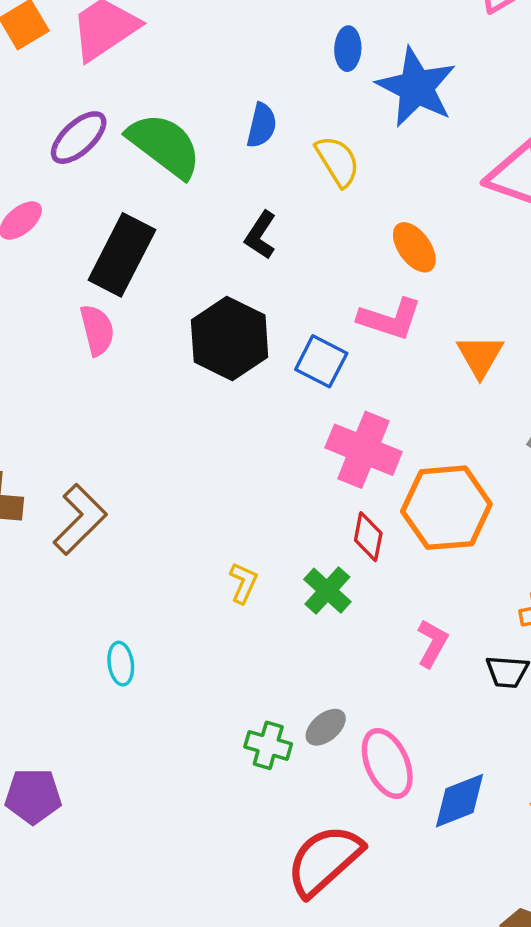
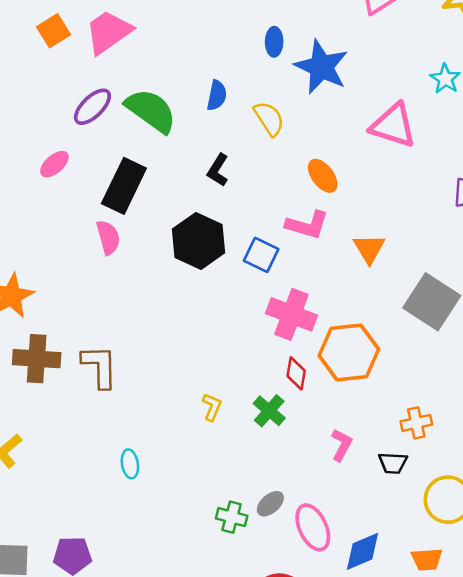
brown L-shape: (80, 519) -> (100, 366), turned -45

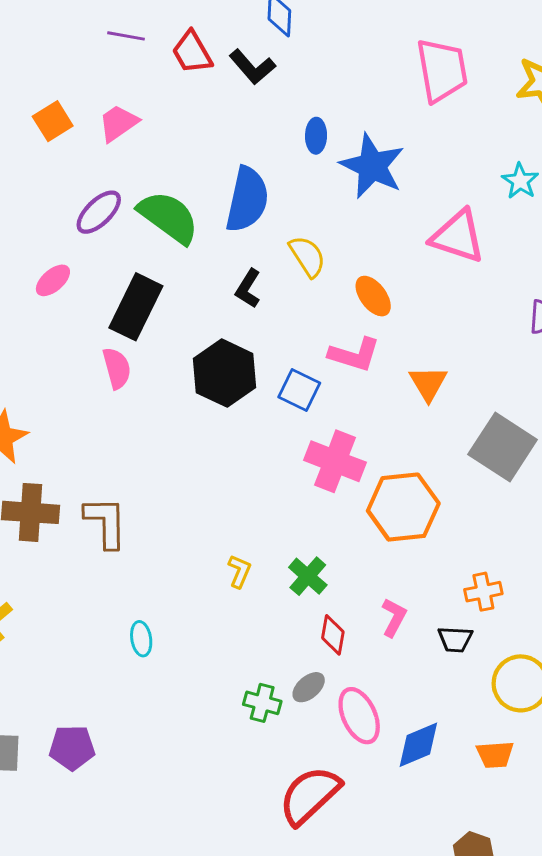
pink trapezoid: (108, 32) -> (118, 123), size x0.7
blue semicircle: (217, 95) -> (247, 199), size x1.8
yellow semicircle: (269, 118) -> (307, 256), moved
red diamond: (296, 373) -> (333, 635), moved

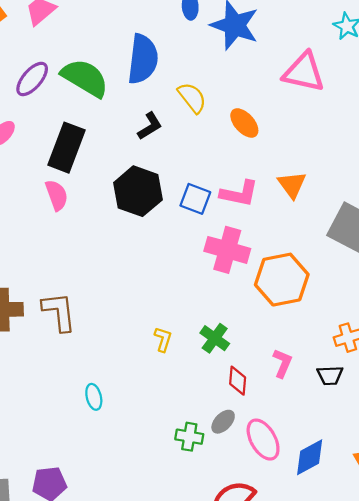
black L-shape: (248, 289) -> (150, 126), turned -148
pink L-shape: (354, 355) -> (239, 194), moved

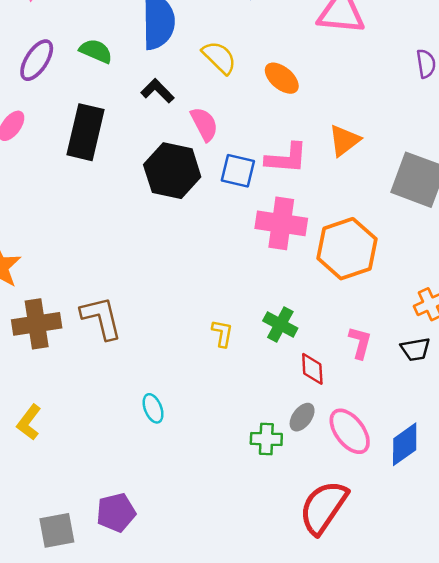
green semicircle: (85, 78) -> (96, 51), size x0.6
black L-shape: (150, 126) -> (157, 91), moved, turned -96
orange triangle: (292, 185) -> (344, 141), turned 36
pink semicircle: (57, 195) -> (204, 124), moved

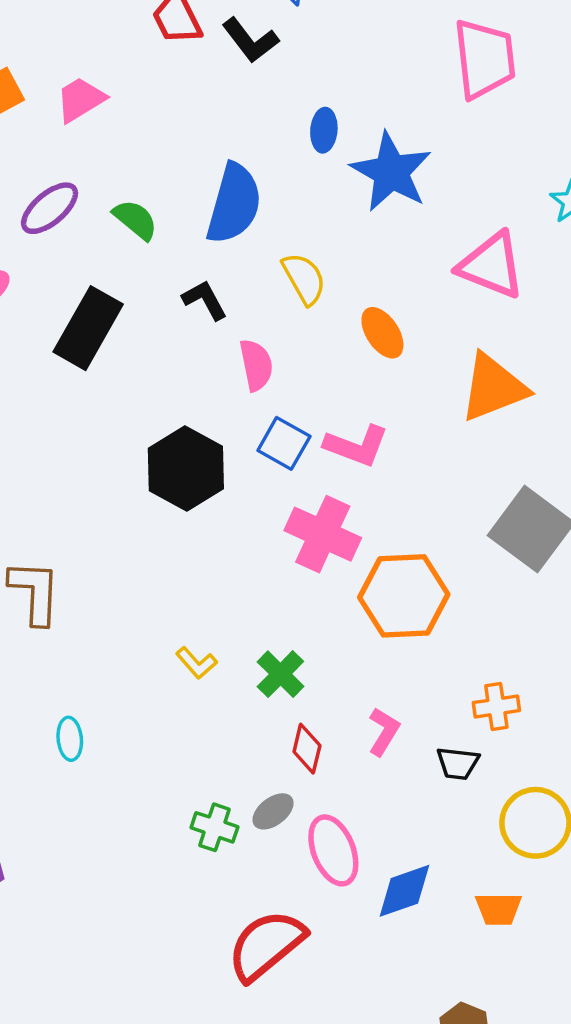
orange triangle: (344, 141) -> (493, 388), moved, size x1.5
black hexagon: (172, 171) -> (186, 469), moved
yellow L-shape: (222, 333) -> (196, 663), turned 112

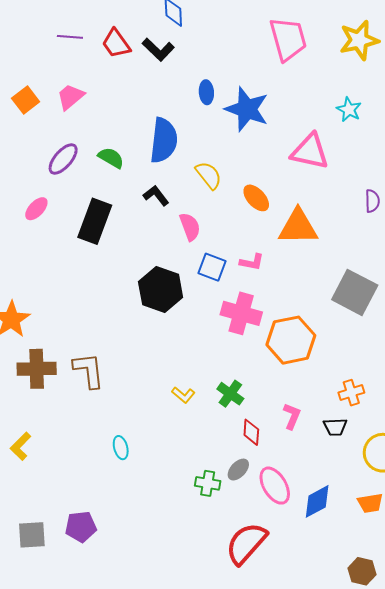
orange triangle: (493, 388) -> (298, 227), moved, turned 30
pink L-shape: (356, 446) -> (252, 262), size x0.7

